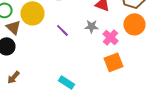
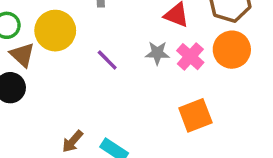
pink cross: (110, 37) -> (190, 57), moved
brown arrow: (13, 77) -> (73, 141), moved

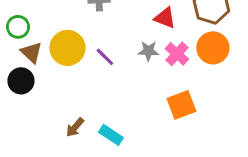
yellow circle: (55, 31) -> (67, 48), moved

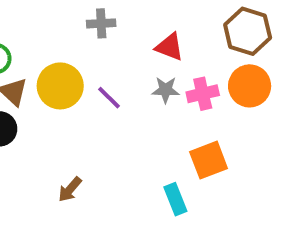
red triangle: (165, 18) -> (170, 47), moved
pink cross: (177, 54) -> (203, 94), turned 35
cyan rectangle: (111, 135) -> (175, 199), moved, turned 35

